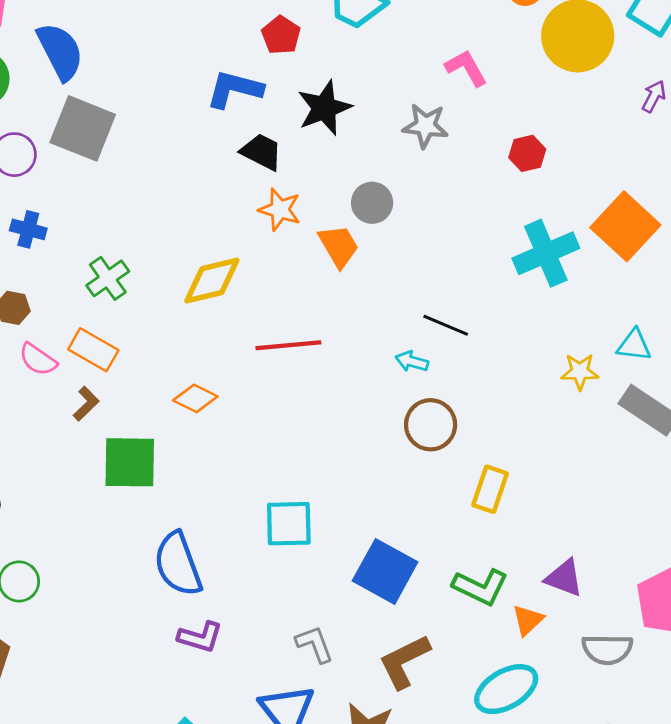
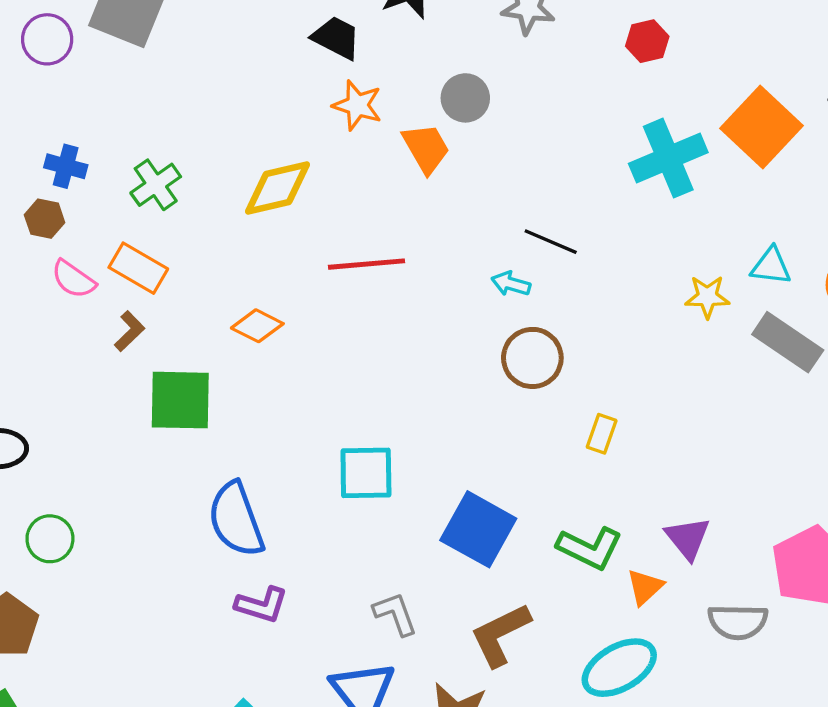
blue cross: (28, 229) -> (66, 166), moved
yellow rectangle: (490, 489) -> (602, 434), size x0.7
purple triangle: (564, 578) -> (688, 538), turned 30

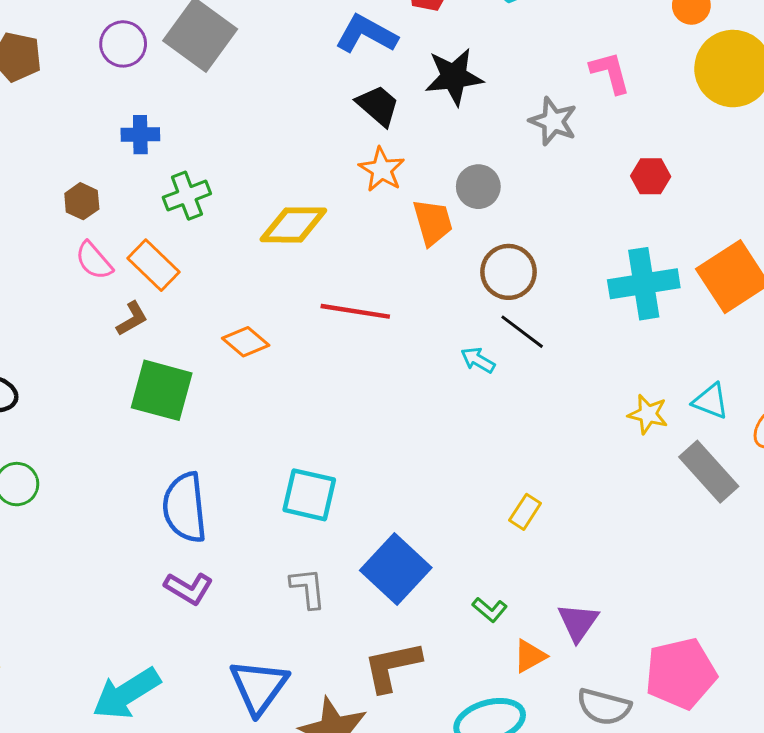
blue cross: (66, 166) -> (140, 135), moved, turned -30
brown circle: (532, 358) -> (509, 272), moved
green L-shape: (590, 548) -> (490, 610), size x0.6
gray L-shape: (395, 614) -> (308, 588), moved

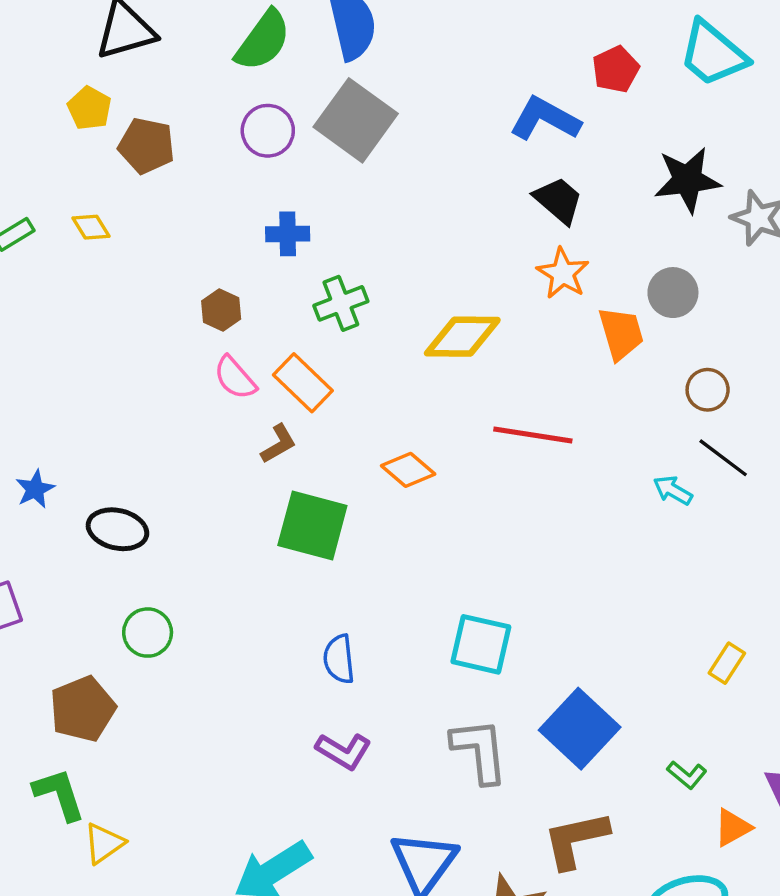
black star: (454, 77) -> (687, 180), moved
brown circle: (509, 272) -> (708, 390), size x0.7
blue semicircle: (185, 508) -> (339, 659), size x0.6
gray L-shape: (308, 588) -> (479, 751), size x1.4

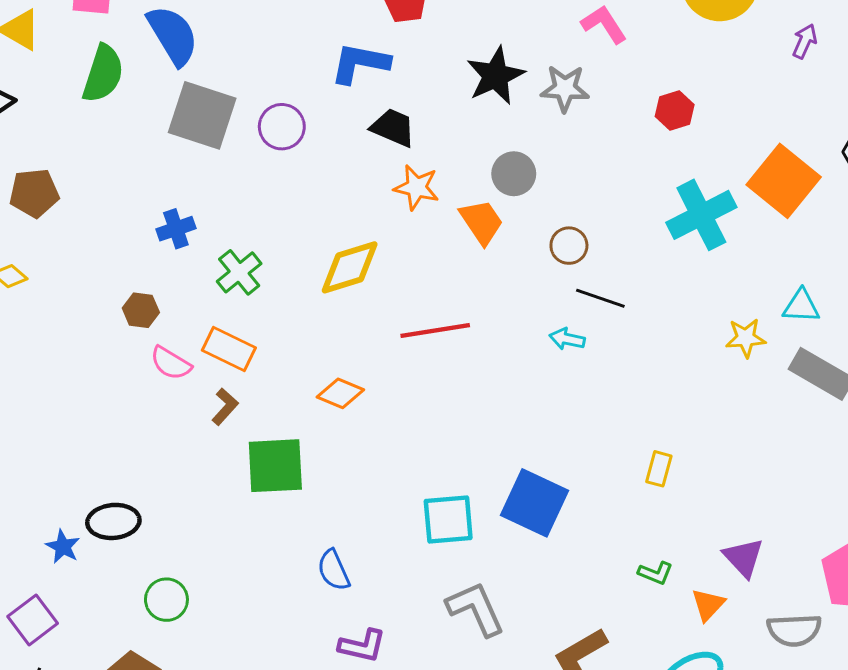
purple circle: (268, 131) -> (282, 127), moved
blue star: (35, 489) -> (63, 547), moved
blue square: (580, 729) -> (534, 503), moved

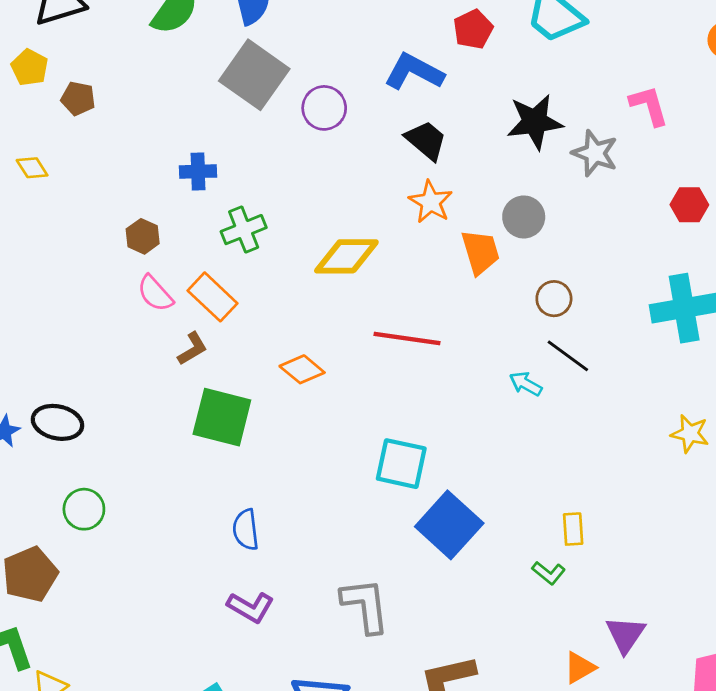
brown pentagon: (34, 193) -> (78, 98), size x0.7
yellow rectangle: (659, 469) -> (573, 529), turned -36
cyan square: (448, 519) -> (401, 464), moved
green L-shape: (656, 573) -> (549, 573), moved

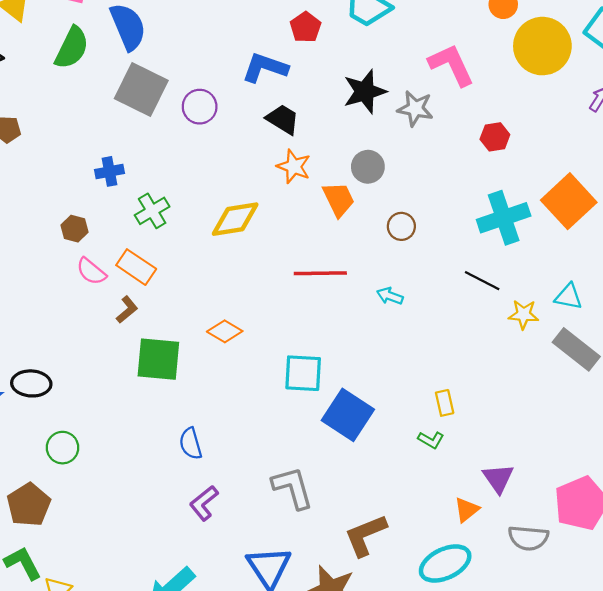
pink L-shape: (649, 105) -> (451, 65), size x1.4
red line: (407, 339) -> (320, 273), moved
black line: (568, 356) -> (482, 281), moved
orange diamond: (302, 369) -> (225, 331), moved
purple L-shape: (251, 607) -> (204, 503), turned 120

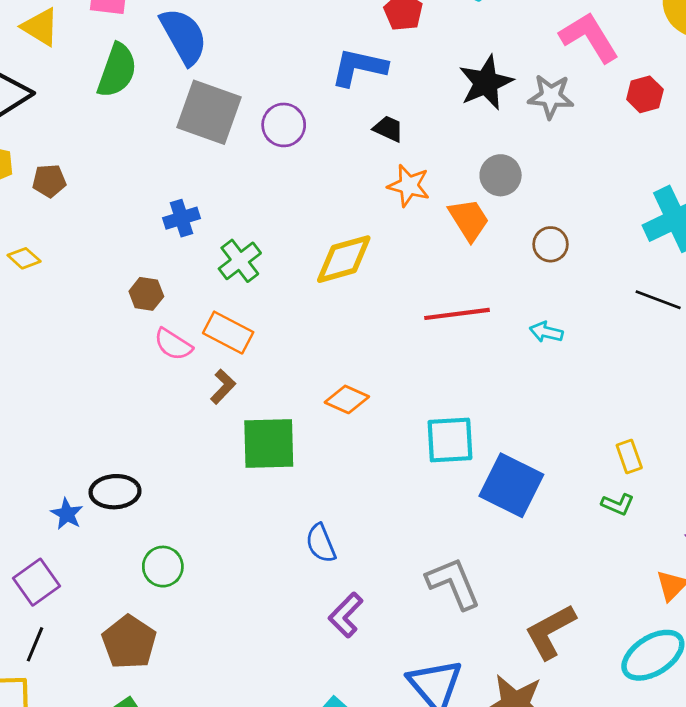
black trapezoid: (283, 119) -> (388, 129), size x0.7
red hexagon: (495, 137) -> (645, 94), moved

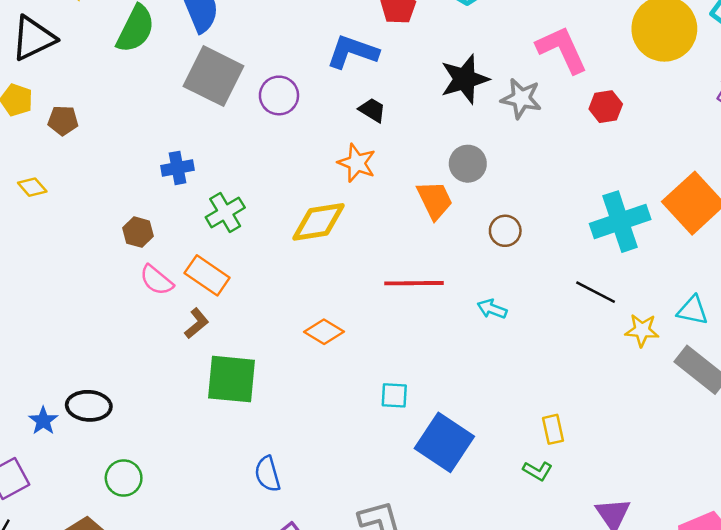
orange star: (409, 186) -> (357, 163), moved
orange diamond: (347, 399) -> (324, 332), moved
cyan square: (450, 440) -> (394, 395), size x0.6

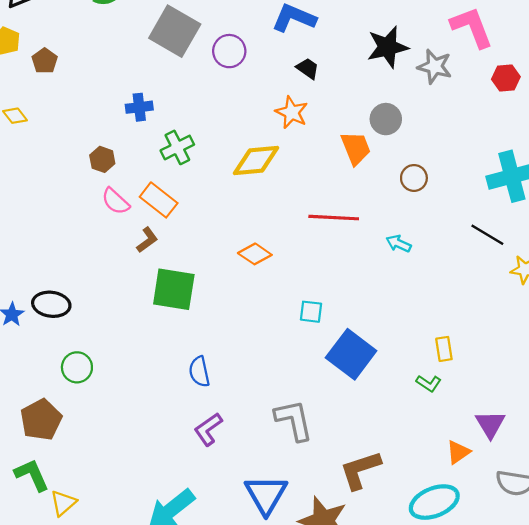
brown pentagon: (63, 120) -> (45, 61), turned 30

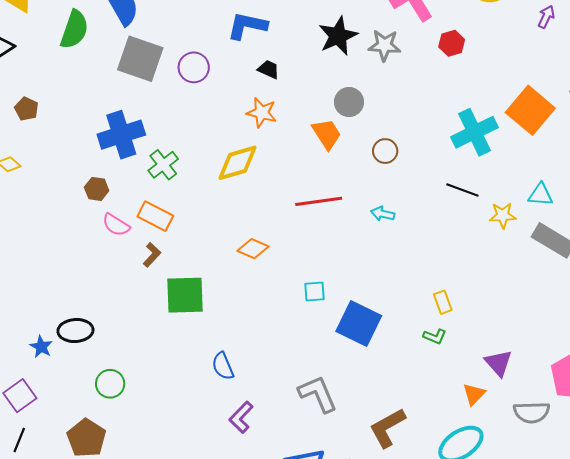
blue cross: (139, 107) -> (121, 135), size x1.8

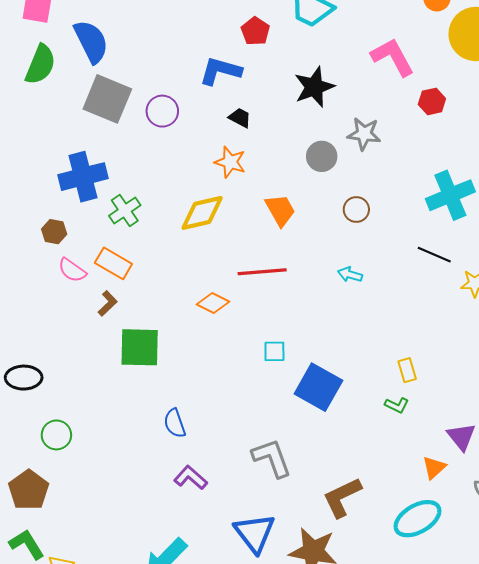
gray star: (384, 45) -> (364, 134), moved
orange trapezoid: (327, 134) -> (280, 210), moved
red line: (319, 201) -> (262, 272), moved
purple L-shape: (241, 417) -> (191, 478), turned 84

